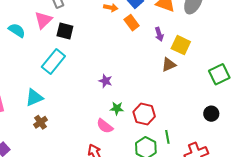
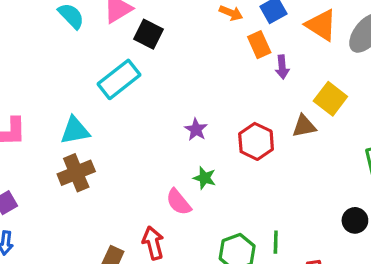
purple arrow: (159, 34) -> (282, 67), moved
red hexagon: (144, 114) -> (256, 141), moved
brown cross: (40, 122) -> (76, 173), size x1.5

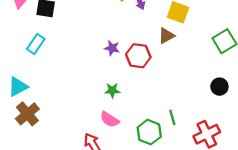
cyan rectangle: (119, 79) -> (36, 44), size x0.7
purple star: (196, 129) -> (112, 48), moved
pink semicircle: (179, 202) -> (110, 119), moved

